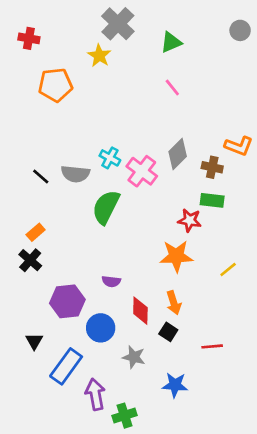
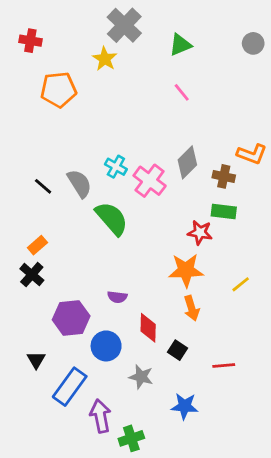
gray circle: (240, 30) -> (253, 43), moved
gray semicircle: (75, 174) -> (79, 183), turned -128
green semicircle: (106, 207) -> (112, 218), turned 112
orange arrow: (174, 303) -> (192, 308), moved

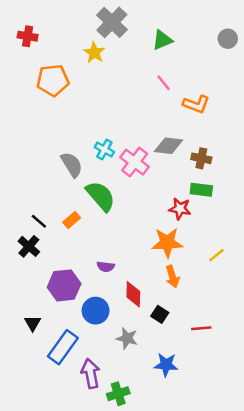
orange L-shape: (252, 154) -> (196, 104), moved
gray diamond: (187, 162) -> (169, 146), turned 52
black line: (43, 186) -> (39, 221), moved
orange rectangle: (37, 245) -> (72, 220), moved

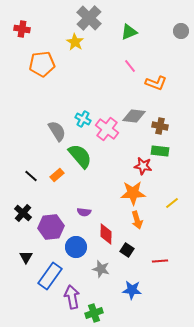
black cross: (29, 246) -> (23, 213), moved

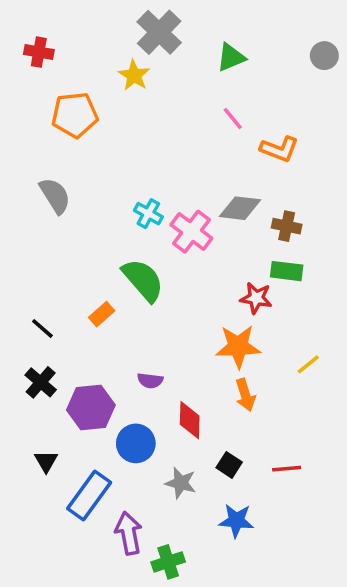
gray semicircle: (57, 131) -> (55, 196), moved
black line: (31, 176) -> (42, 329), moved
black square: (127, 250) -> (229, 465), moved

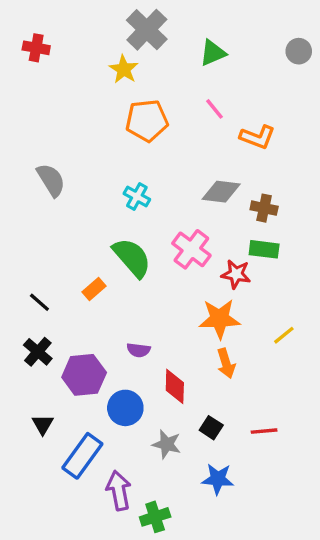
orange pentagon: (75, 115) -> (147, 121), moved
pink cross: (191, 232) -> (191, 249), moved

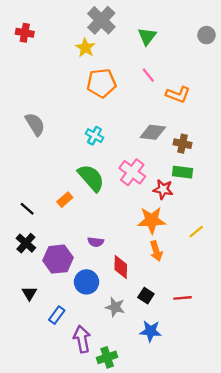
green triangle: (213, 53) -> (147, 36), turned -30
blue rectangle: (82, 456) -> (57, 315), size x0.6

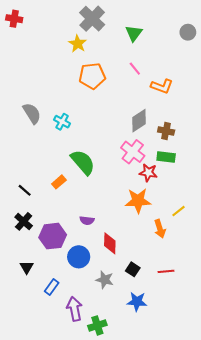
red cross: (25, 33) -> (14, 19), moved
gray diamond: (153, 132) -> (139, 121), turned -40
cyan cross: (95, 136) -> (62, 122), moved
pink cross: (132, 172) -> (133, 152), moved
orange arrow: (156, 251) -> (160, 229), moved

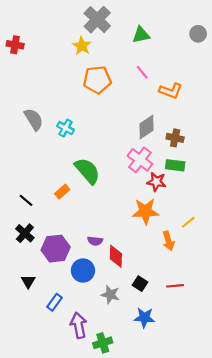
red cross: (14, 19) -> (15, 45), moved
green triangle: (134, 33) -> (141, 35), turned 42
purple semicircle: (87, 220) -> (95, 241), moved

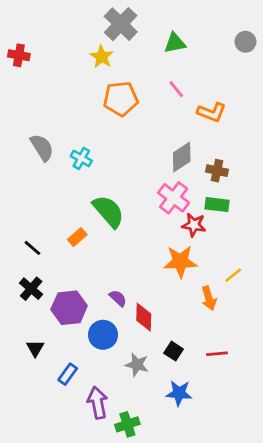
purple semicircle: (95, 241) -> (118, 298), turned -144

